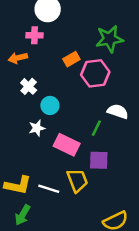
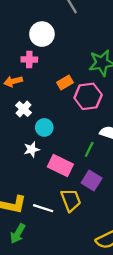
purple square: (99, 160) -> (92, 181), turned 30

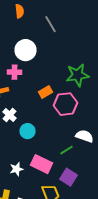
white star: (32, 149) -> (16, 169), moved
green line: (89, 149) -> (66, 150), turned 32

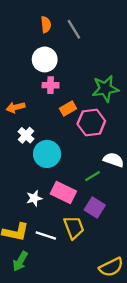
orange semicircle: (20, 11) -> (46, 24), moved
pink cross: (14, 72) -> (51, 85), moved
cyan circle: (28, 131) -> (47, 154), size x1.5

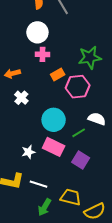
cyan circle: (47, 154) -> (54, 120), moved
yellow trapezoid: (74, 227) -> (71, 197), moved, turned -55
green arrow: (20, 261) -> (44, 207), moved

